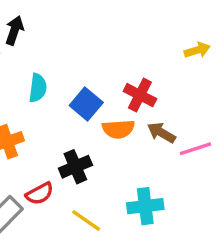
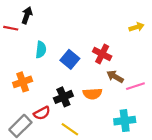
orange semicircle: (118, 129) -> (92, 94), moved
cyan cross: (145, 206) -> (125, 121), moved

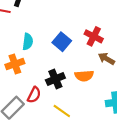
cyan semicircle: (41, 50) -> (28, 42), moved
red semicircle: (42, 113) -> (34, 95), turned -35

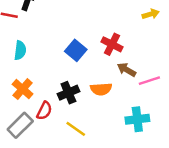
cyan semicircle: (28, 42) -> (20, 50), moved
orange cross: (15, 64) -> (23, 89), moved, turned -30

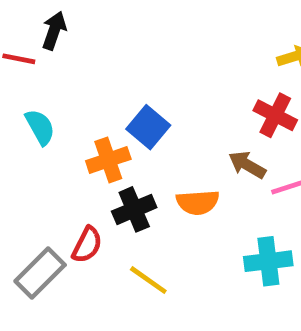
red cross: (112, 44) -> (275, 115), moved
cyan semicircle: (20, 50) -> (40, 127), turned -36
orange cross: (23, 89) -> (108, 160), moved, turned 30

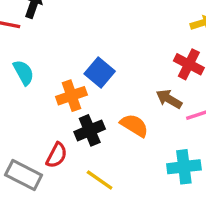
orange semicircle: (198, 202) -> (134, 125), turned -144
gray rectangle: (40, 273) -> (24, 175), turned 72

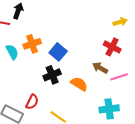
orange cross: (71, 96) -> (32, 44), moved
black cross: (90, 130) -> (52, 75), moved

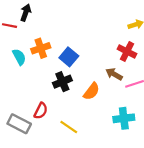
orange semicircle: (79, 84) -> (91, 91), turned 96

